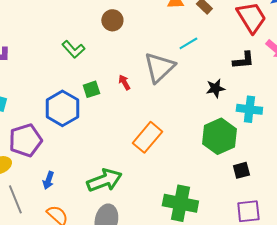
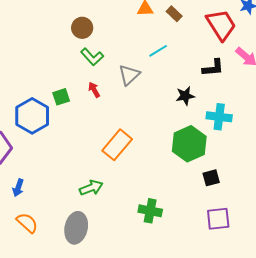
green L-shape: (73, 49) -> (92, 57), moved
gray triangle: (159, 67) -> (129, 75), size x0.7
green arrow: (104, 180) -> (91, 188), moved, size x0.7
green cross: (180, 203) -> (150, 211), size x0.7

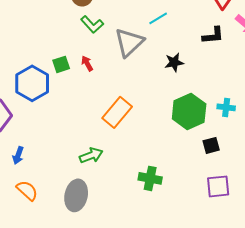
gray triangle: (129, 75) -> (129, 42), size x1.4
red arrow: (94, 90) -> (87, 63), moved
black star: (185, 96) -> (174, 62), moved
cyan cross: (219, 117) -> (226, 107), moved, size x0.7

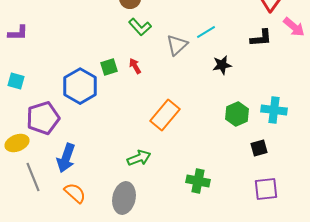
cyan line: (158, 18) -> (206, 32), moved
gray triangle: (129, 42) -> (177, 45), size x0.7
cyan cross: (226, 107) -> (274, 110), size x1.4
green hexagon: (189, 111) -> (237, 114), size x0.7
blue arrow: (18, 155) -> (66, 158), size x1.6

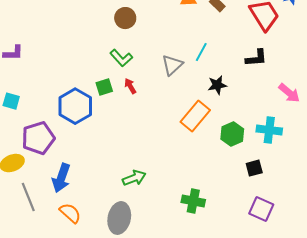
green L-shape: (140, 27) -> (121, 58), moved
pink arrow: (294, 27) -> (289, 93), moved
cyan line: (206, 32) -> (201, 52), turned -30
orange rectangle: (165, 115) -> (195, 116), moved
purple square: (266, 189) -> (261, 209), turned 30

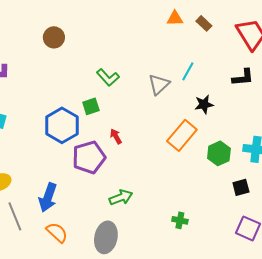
brown circle: (125, 18) -> (54, 37), moved
red arrow: (130, 86) -> (116, 136), moved
purple pentagon: (38, 138) -> (89, 157), moved
green cross: (193, 201) -> (180, 220), size x0.7

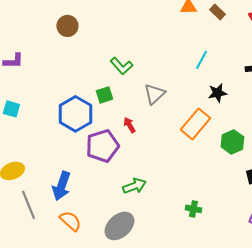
gray triangle: (159, 84) -> (154, 94), moved
gray ellipse: (106, 237) -> (119, 226), turned 36

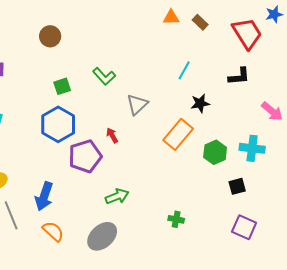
green square: (104, 95) -> (62, 86), moved

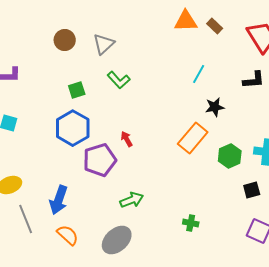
orange triangle: (171, 17) -> (186, 21), size x1.4
gray triangle: (137, 104) -> (104, 44), moved

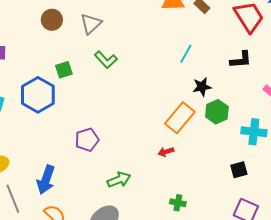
blue hexagon: (73, 128) -> (38, 95), moved
red arrow: (127, 139) -> (166, 152), moved, turned -77
green hexagon: (230, 156) -> (217, 112), moved
purple pentagon: (100, 160) -> (87, 140), size x0.7

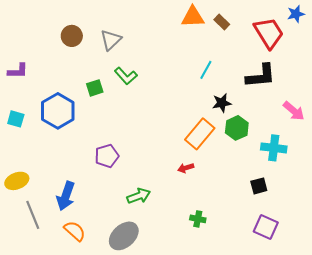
black L-shape: (241, 60) -> (261, 76), size x1.4
green square: (64, 70) -> (95, 88), moved

